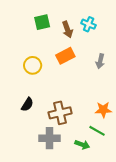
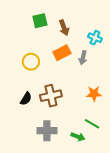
cyan cross: (89, 24) -> (95, 38), moved
gray arrow: (100, 61) -> (83, 58), moved
orange star: (103, 110) -> (94, 94), moved
brown cross: (60, 113) -> (51, 96), moved

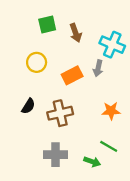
cyan cross: (95, 38) -> (112, 45), size x1.5
orange rectangle: (62, 53) -> (72, 75), moved
yellow circle: (31, 62) -> (37, 62), moved
black semicircle: (26, 99) -> (28, 106), moved

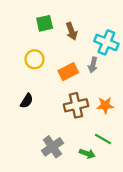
brown cross: (60, 113) -> (76, 105), moved
gray cross: (55, 155) -> (52, 147), turned -35

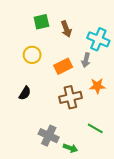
orange star: (105, 105) -> (97, 86), moved
gray cross: (52, 147) -> (49, 136), turned -30
green arrow: (87, 154) -> (70, 148), moved

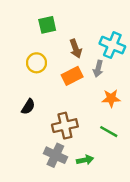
brown arrow: (66, 29) -> (76, 49), moved
brown cross: (70, 97) -> (65, 126), moved
green line: (95, 128) -> (109, 132), moved
green arrow: (70, 148) -> (85, 160), moved, turned -32

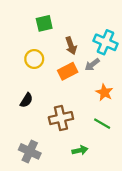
gray arrow: (98, 69) -> (92, 65), turned 40
orange star: (111, 98) -> (104, 92), turned 30
gray cross: (55, 155) -> (30, 151), moved

